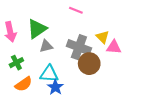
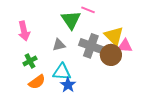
green triangle: (37, 29) -> (71, 20), moved, turned -30
yellow triangle: (103, 37) -> (114, 36), size x1.5
brown circle: (89, 64) -> (111, 55), moved

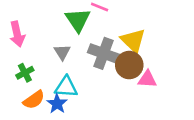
gray triangle: (59, 45) -> (62, 52), turned -48
pink triangle: (125, 46) -> (147, 79), moved
blue star: (68, 85) -> (57, 104), moved

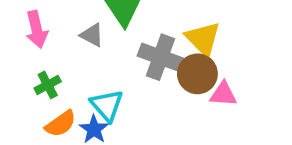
gray triangle: (62, 52) -> (92, 35), moved, turned -30
cyan triangle: (66, 87) -> (107, 105), turned 45

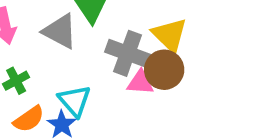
gray triangle: (92, 35) -> (60, 31), size x1.5
pink triangle: (223, 94) -> (140, 83), moved

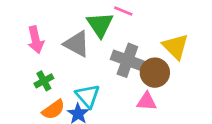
yellow triangle: (170, 35) -> (175, 47), moved
pink triangle: (140, 83) -> (147, 101), moved

